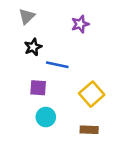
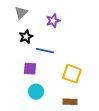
purple star: (80, 24) -> (53, 21), moved
yellow square: (92, 94) -> (72, 74), turned -30

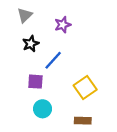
blue line: (45, 51) -> (53, 60), turned -60
yellow square: (72, 74) -> (85, 87), turned 36

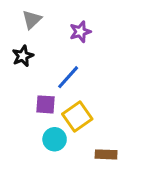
black star: (31, 44) -> (23, 56), moved
yellow square: (85, 87) -> (77, 117), moved

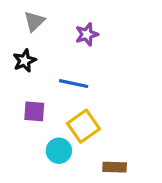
blue line: (68, 77) -> (74, 84), turned 60
purple square: (45, 104) -> (34, 111), moved

